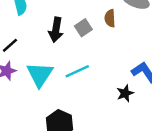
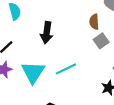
gray square: (83, 28) -> (101, 41), moved

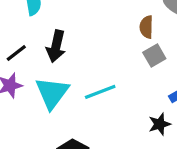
black arrow: (47, 33) -> (56, 46), moved

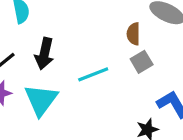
cyan line: (100, 92) -> (93, 74), moved

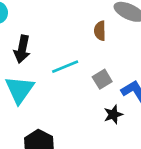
gray square: (142, 62) -> (102, 79), moved

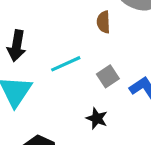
black star: (113, 115) -> (97, 118), moved, turned -30

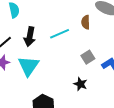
cyan line: (66, 64) -> (60, 34), moved

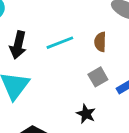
brown semicircle: (86, 22) -> (100, 42), moved

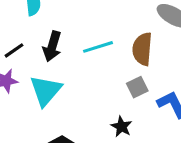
brown semicircle: (100, 42) -> (142, 49), size x1.5

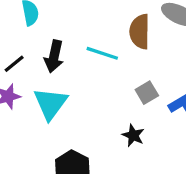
cyan line: (98, 47) -> (102, 53), turned 40
brown semicircle: (142, 49) -> (140, 32), moved

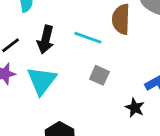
gray square: (147, 93) -> (99, 75), moved, turned -36
black star: (133, 135) -> (135, 108), moved

